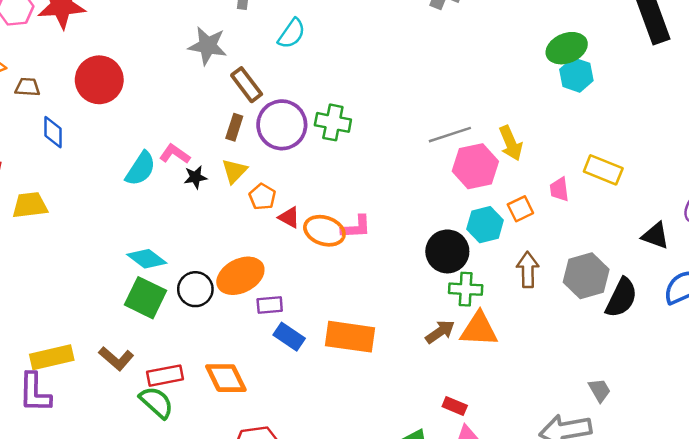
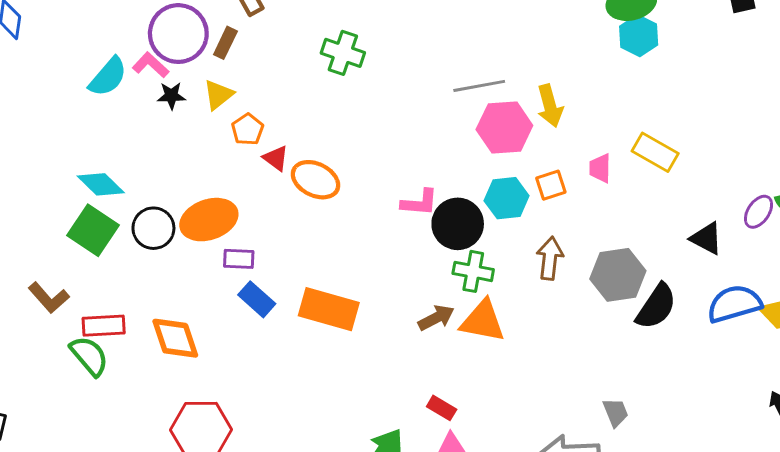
purple circle: (282, 125) -> (178, 34), moved
pink L-shape: (356, 227) -> (419, 203), moved

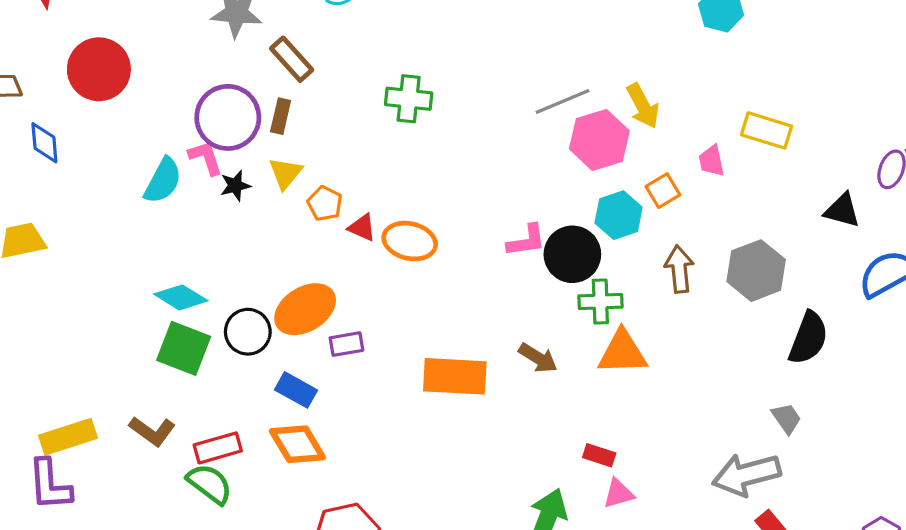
pink L-shape: (151, 65) -> (206, 158), turned 42
blue rectangle: (257, 299) -> (296, 390), moved
black semicircle: (656, 306) -> (808, 338), moved
brown arrow: (436, 318) -> (538, 358), moved, turned 72

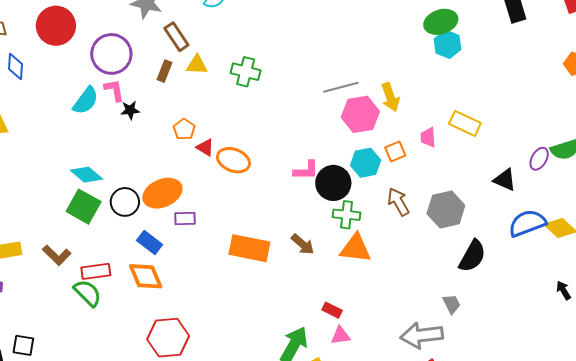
purple circle: (228, 117) -> (111, 54), moved
yellow triangle: (285, 173) -> (197, 65), moved, turned 45
brown arrow: (679, 269) -> (398, 202), turned -32

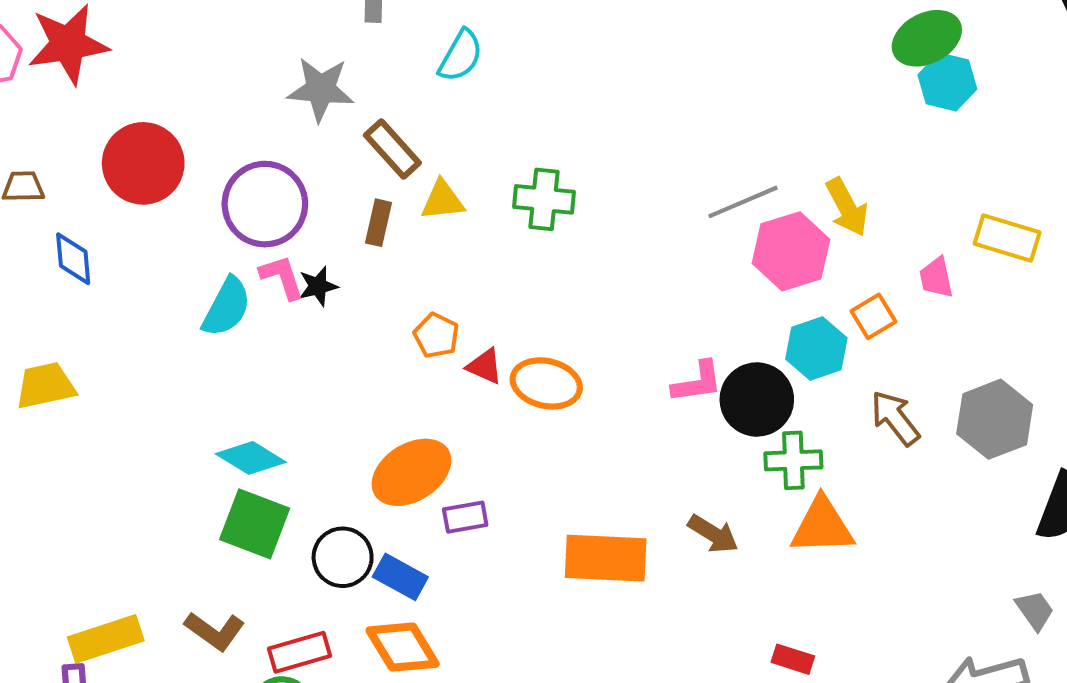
black star: (130, 110) -> (318, 286), moved
black circle: (125, 202) -> (343, 557), moved

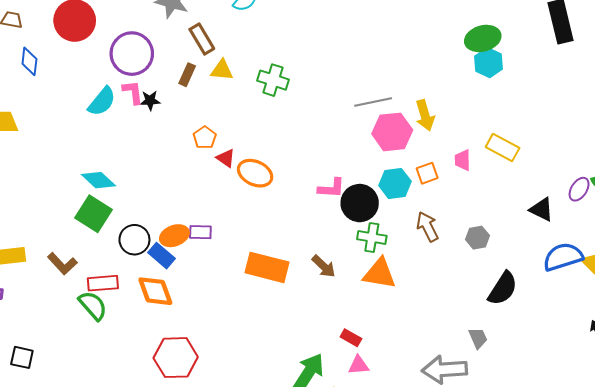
gray hexagon: (995, 419) -> (478, 238), size x0.6
orange ellipse: (411, 472) -> (174, 236), moved, size x0.7

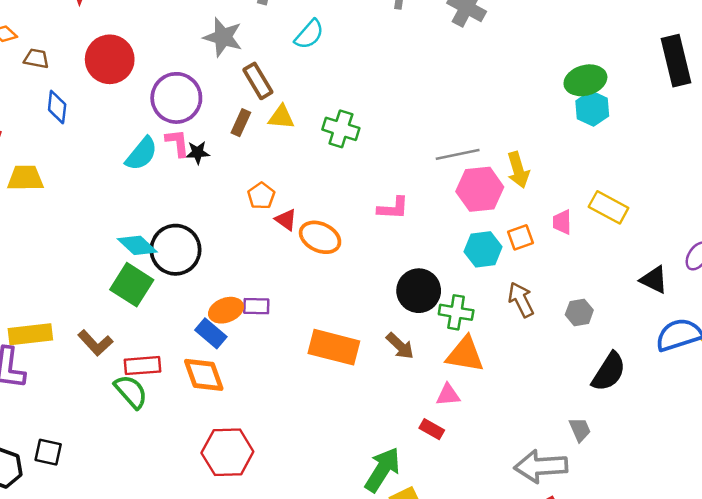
pink L-shape: (331, 188) -> (393, 208), moved
black circle: (360, 203) -> (419, 291), moved
black circle: (134, 240) -> (175, 250), moved, size x1.4
pink triangle: (359, 365) -> (448, 395), moved

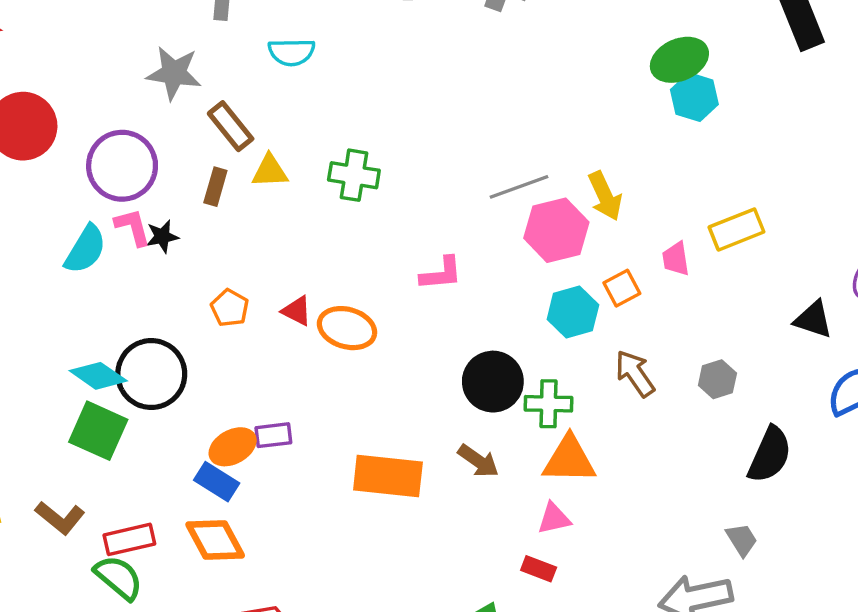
cyan semicircle: (309, 34) -> (292, 52), turned 56
orange pentagon: (261, 196) -> (230, 308), moved
yellow rectangle: (609, 207) -> (737, 229), turned -42

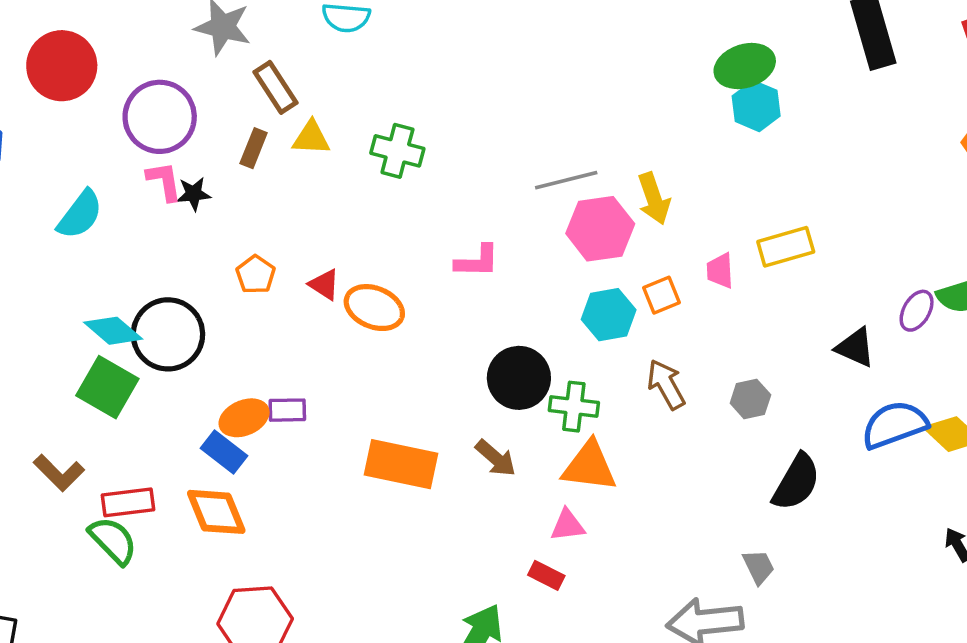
cyan semicircle: (85, 249) -> (80, 215), moved

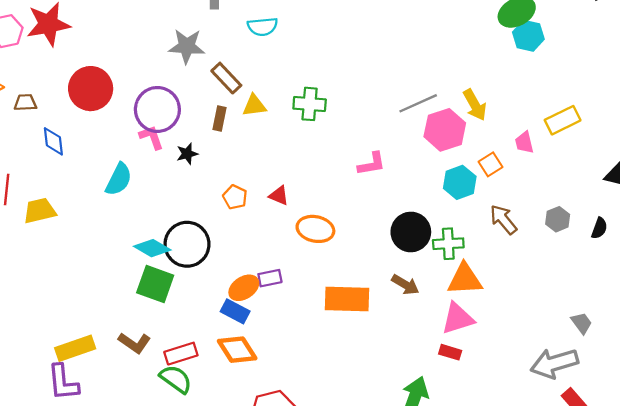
pink L-shape: (164, 181) -> (151, 137), moved
orange ellipse: (374, 308) -> (315, 229), moved
black semicircle: (796, 482) -> (599, 228), moved, size x0.6
pink triangle: (568, 525) -> (458, 318), size x1.5

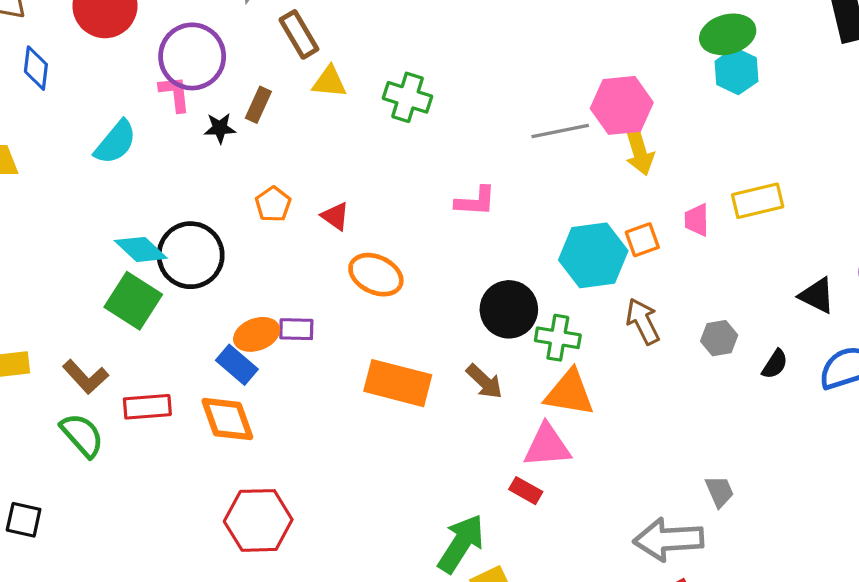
brown rectangle: (219, 118) -> (258, 105), moved
pink hexagon: (445, 130) -> (622, 105), moved
cyan hexagon: (460, 182) -> (593, 255), size x1.4
green semicircle: (176, 379) -> (82, 435), moved

